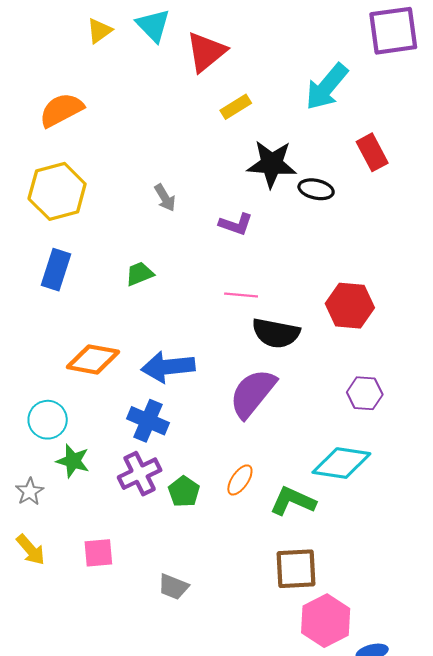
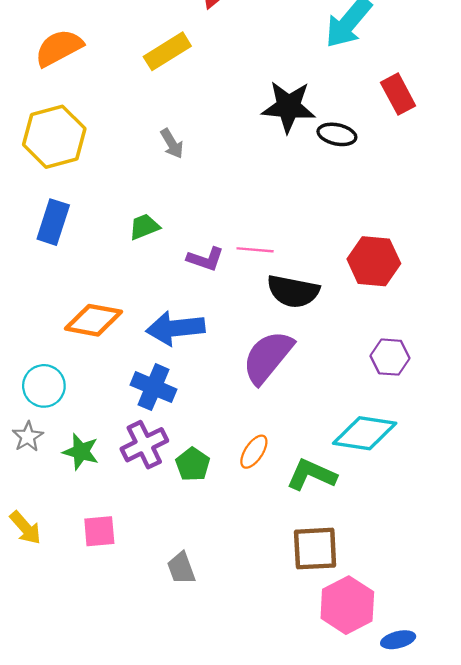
yellow rectangle: (236, 107) -> (167, 51), moved, size x1.4
purple L-shape: (236, 224) -> (205, 259), moved
green star: (73, 461) -> (81, 452), moved
gray star: (30, 492) -> (28, 437), moved
gray trapezoid: (173, 587) -> (181, 568), turned 48

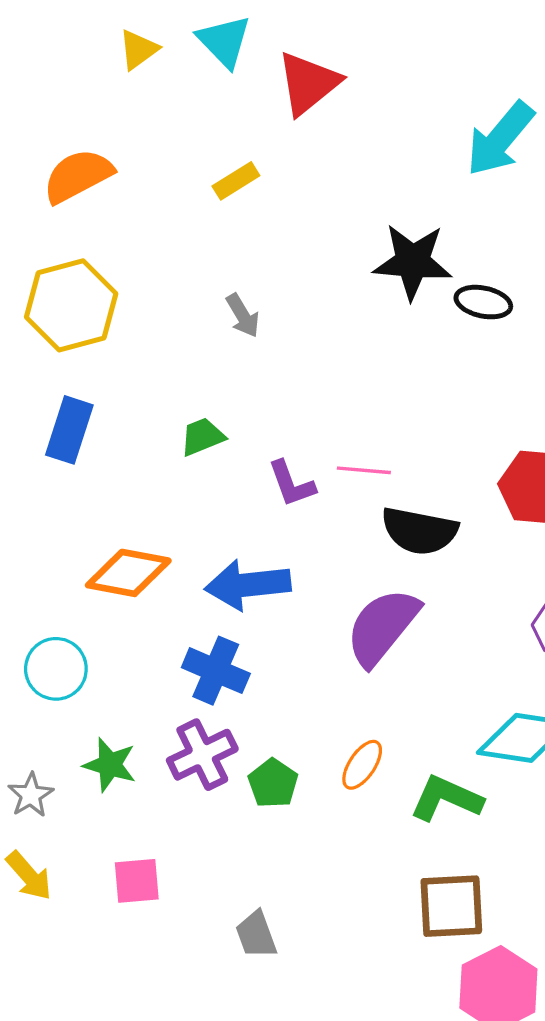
yellow rectangle: (167, 51) -> (236, 181), size x0.7
purple L-shape: (205, 259) -> (291, 484), turned 51
gray star: (28, 437) -> (31, 795), moved

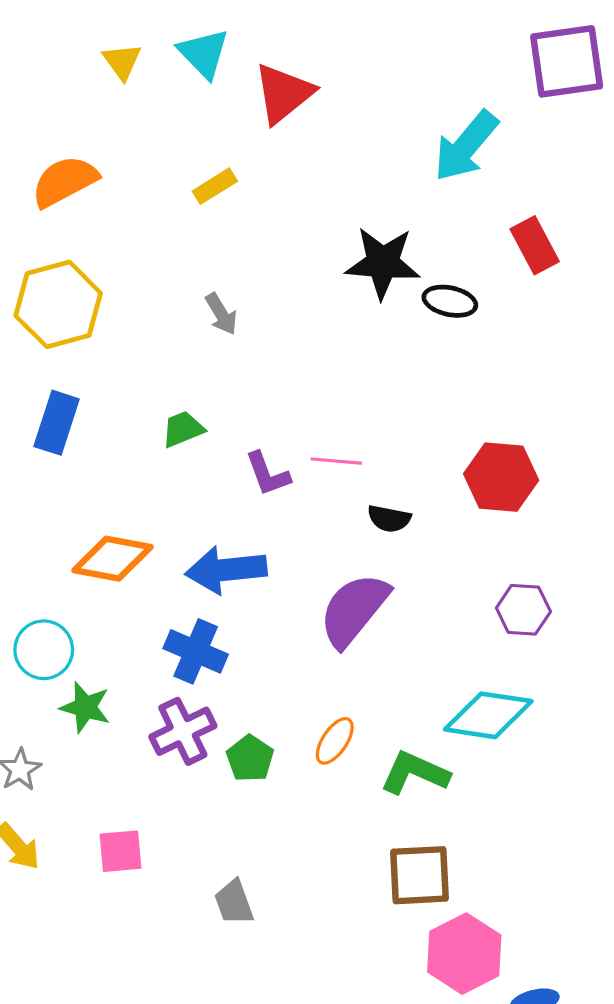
yellow triangle: (138, 50) -> (122, 61), turned -30
black semicircle: (419, 531) -> (389, 519), size x0.6
green star: (110, 765) -> (85, 707), moved

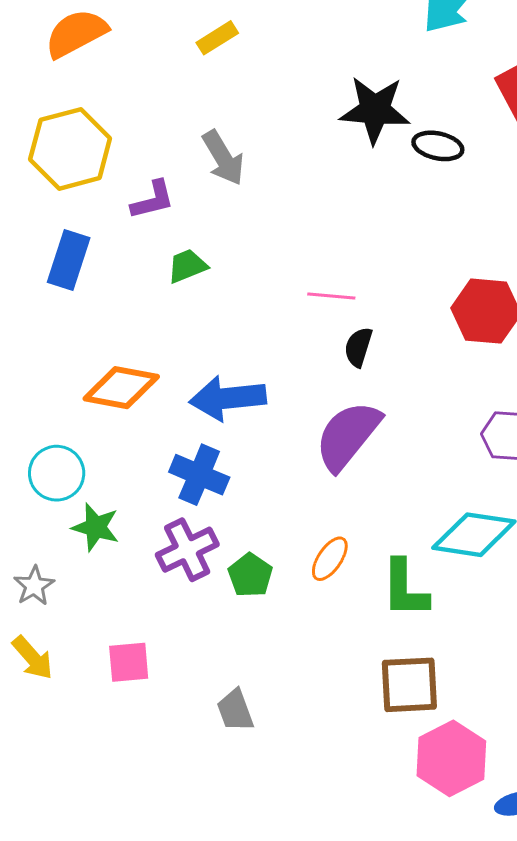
gray arrow: (221, 314) -> (223, 158), size x1.4
purple L-shape: (268, 474) -> (153, 200), moved, turned -84
black semicircle: (389, 519) -> (358, 347), moved, turned 96
green L-shape: (415, 773) -> (405, 589), turned -114

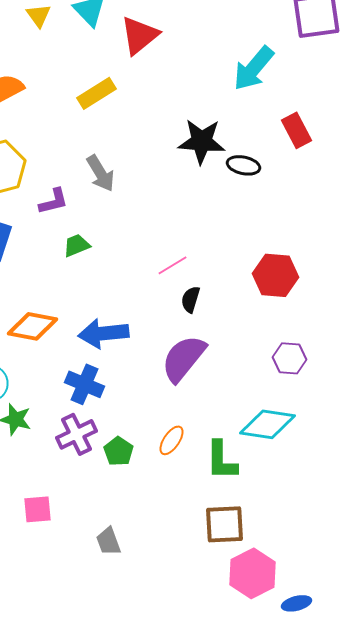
yellow rectangle: (217, 38) -> (96, 93), size x1.4
pink line: (331, 296) -> (172, 265), turned -36

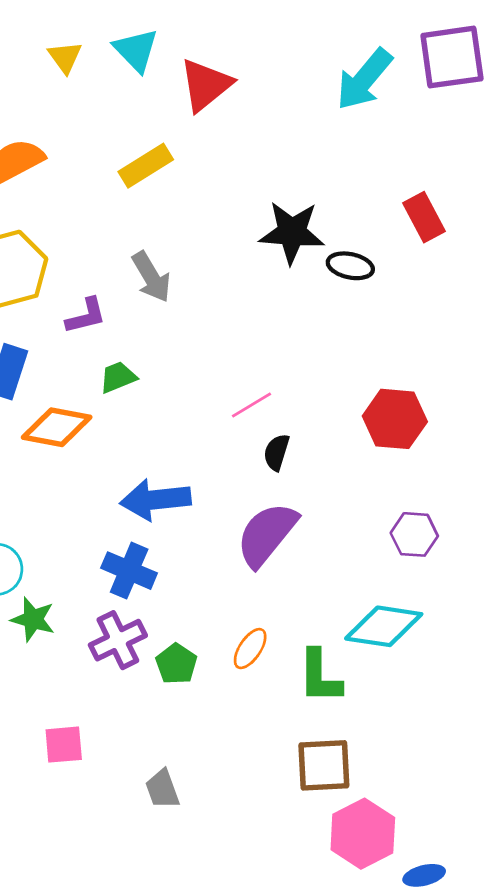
cyan arrow: (254, 68) -> (364, 79), moved
orange diamond: (32, 326) -> (57, 427), moved

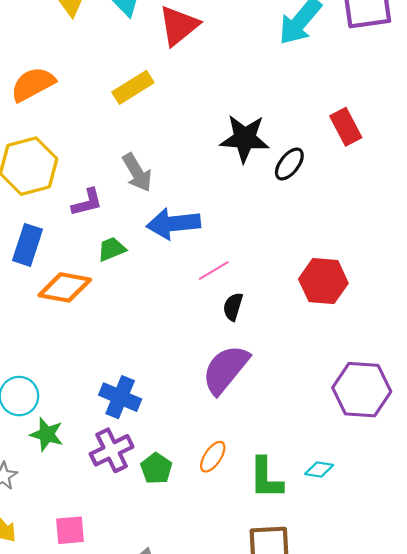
black ellipse: (350, 266) -> (289, 164), turned -64
blue arrow: (155, 500) -> (173, 224), moved
purple hexagon: (414, 534) -> (362, 390), moved, size x1.6
cyan diamond: (384, 626) -> (319, 469), moved, size x0.5

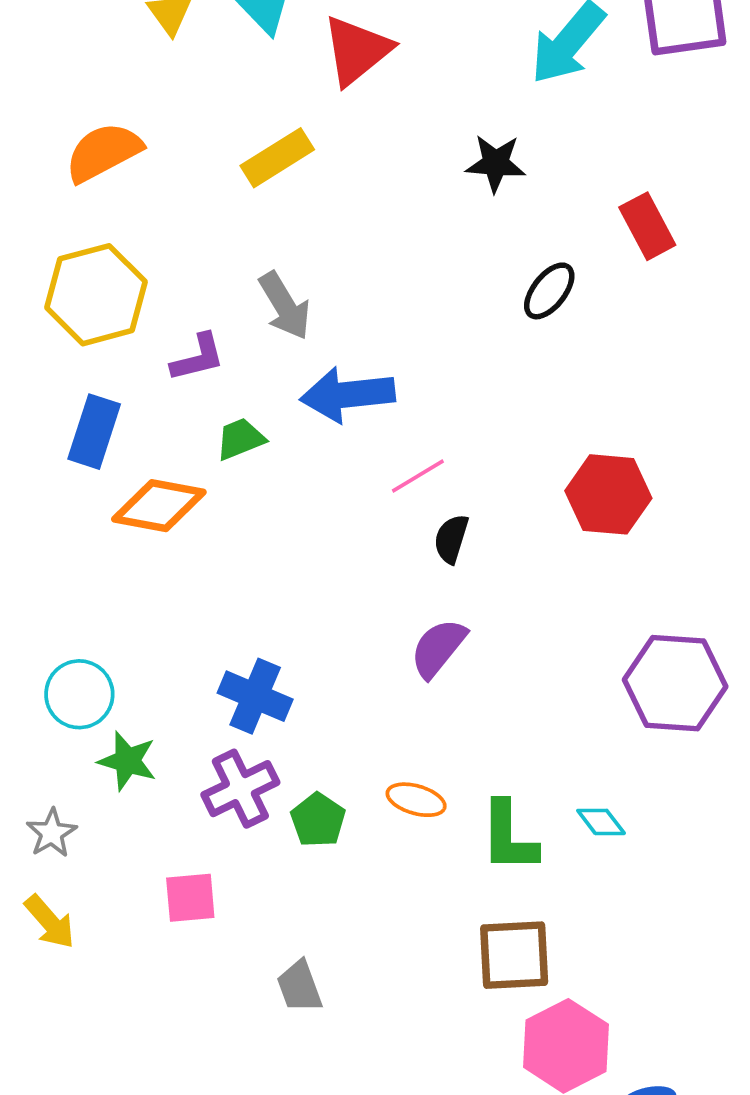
black star: (245, 138) -> (496, 163), moved, size x0.7
purple semicircle: (226, 369) -> (438, 648), size x0.7
orange ellipse: (213, 457) -> (416, 800), turned 72
cyan diamond: (319, 469) -> (601, 822), turned 44
pink square: (70, 530) -> (190, 898), moved

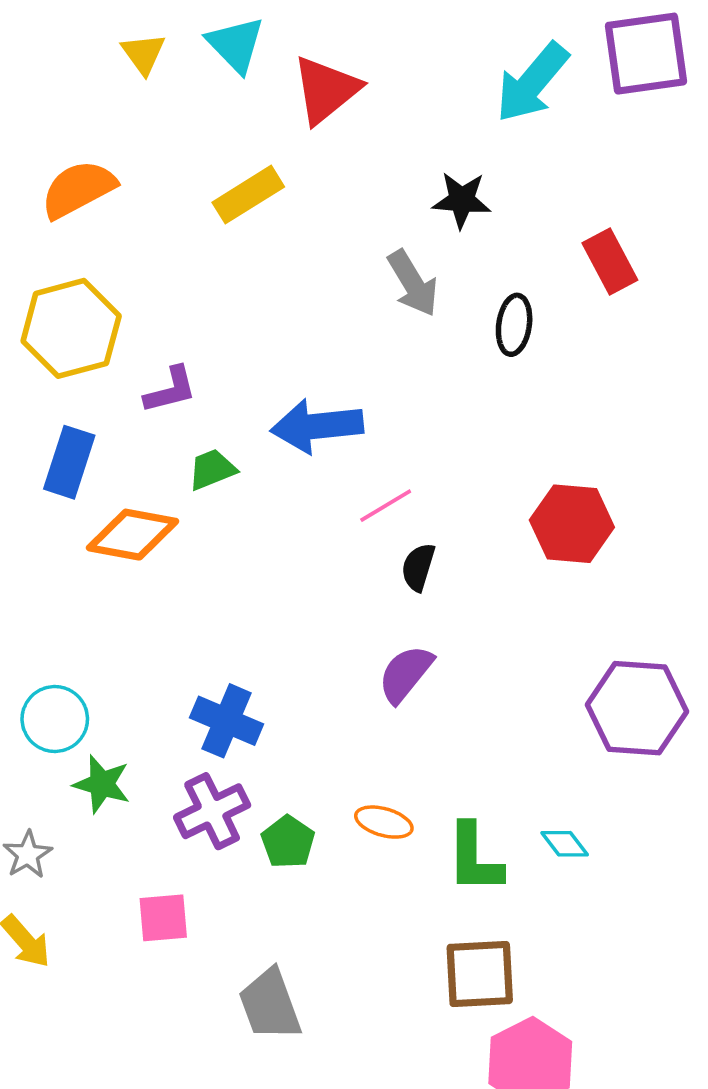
black ellipse: (549, 291) -> (514, 325), turned -30
gray arrow: (285, 306) -> (413, 283), moved
gray trapezoid: (299, 987) -> (270, 1005), size x1.4

